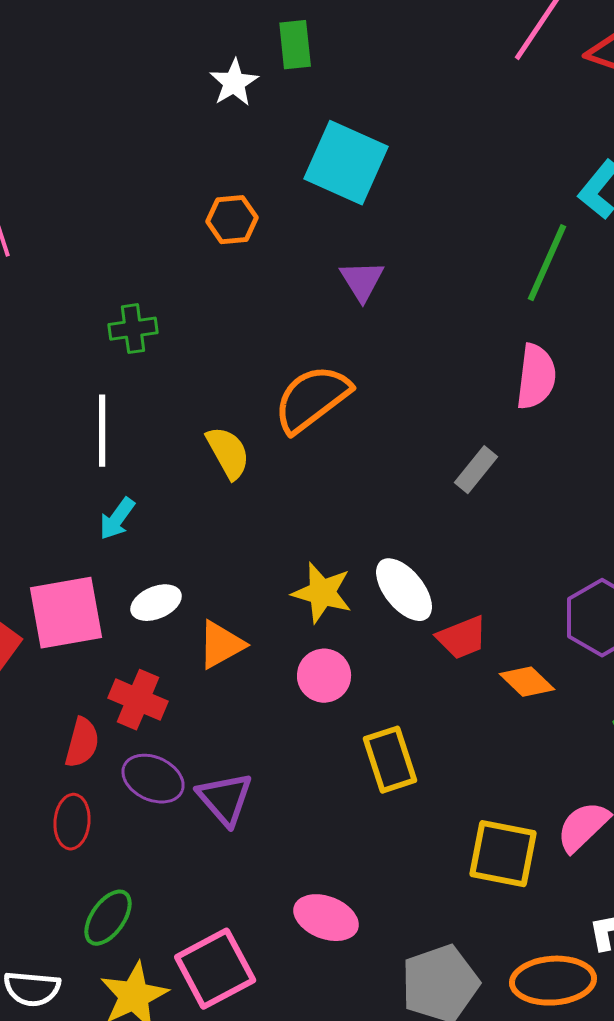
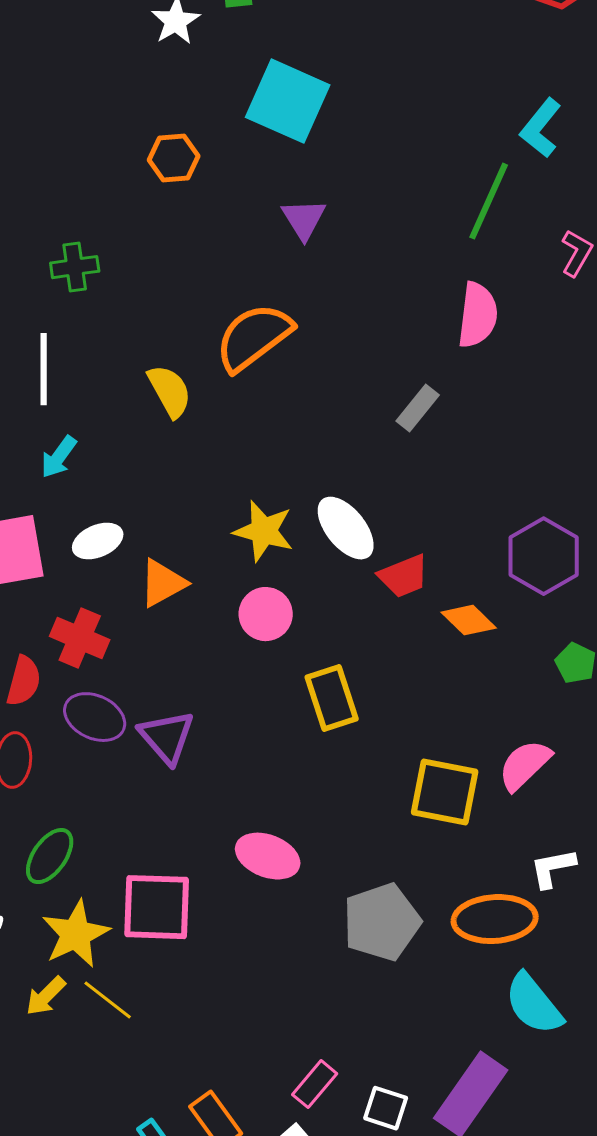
pink square: (215, 969) -> (157, 907), turned 30

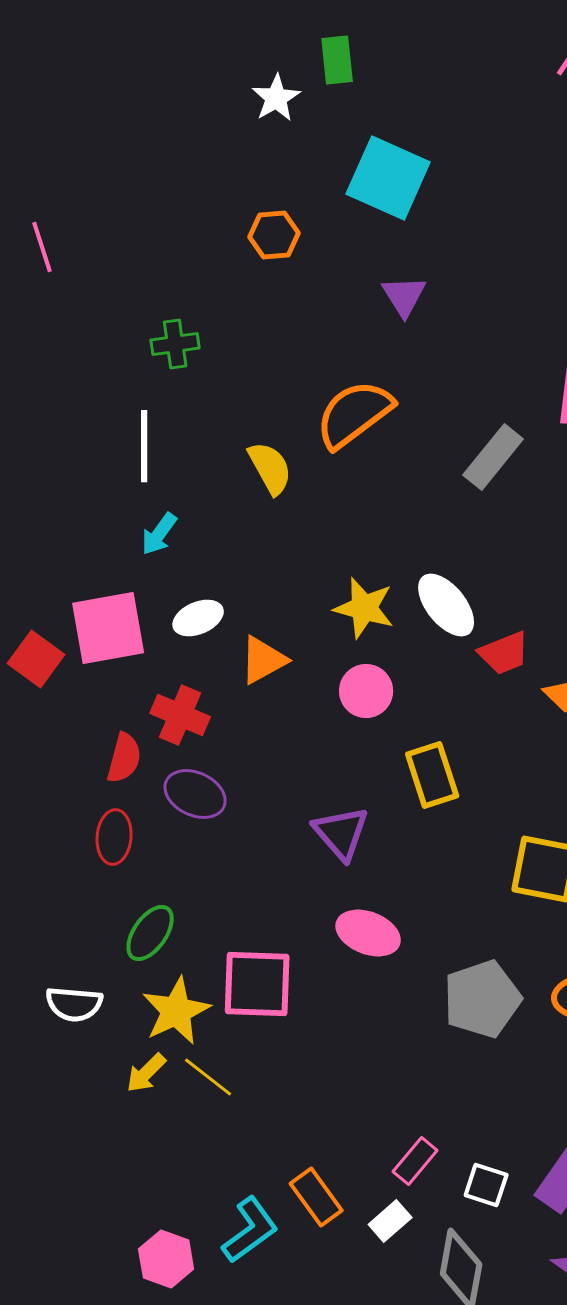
gray rectangle: (418, 408) -> (493, 457), moved, size x1.4
purple triangle: (167, 737) -> (341, 833), moved

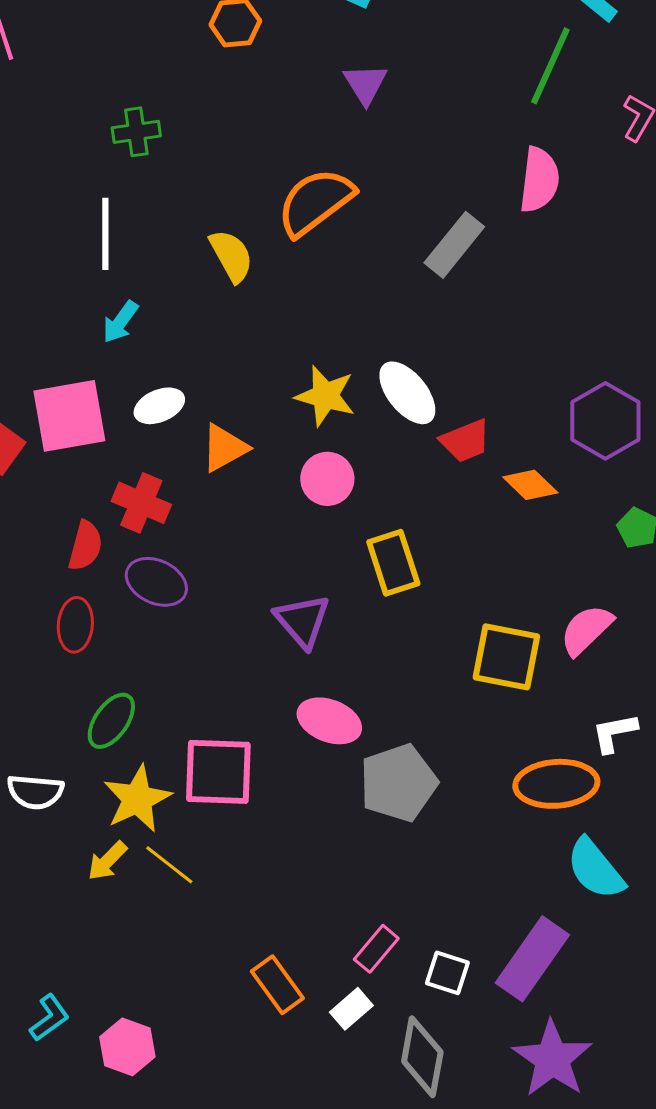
gray pentagon: (482, 999) -> (398, 783), moved
cyan L-shape: (250, 1230) -> (49, 1018), moved, size x0.7

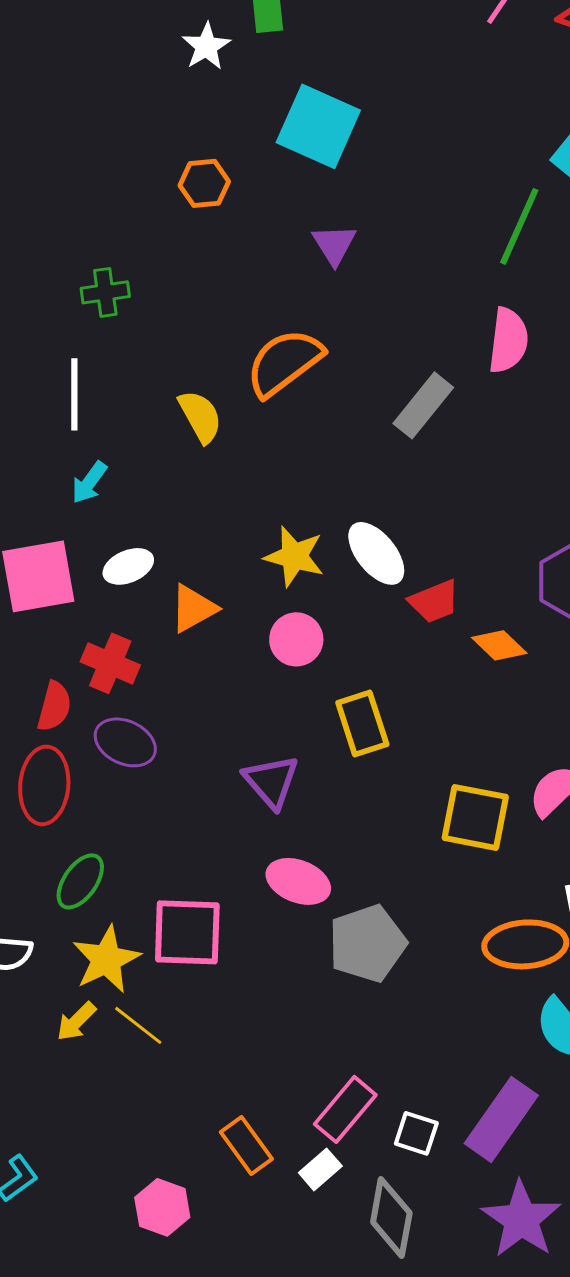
red ellipse: (75, 625) -> (44, 785), size x1.4
pink rectangle: (376, 949) -> (345, 1109), size x1.4
pink hexagon: (127, 1047) -> (162, 1207), moved

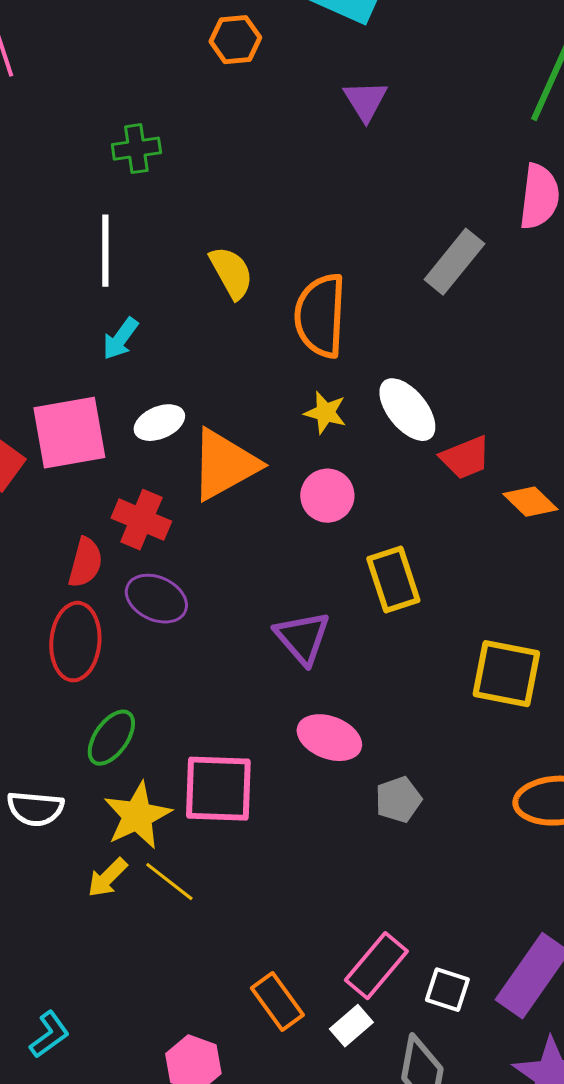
orange semicircle: (284, 362) -> (320, 316), moved, turned -50
yellow star: (294, 556) -> (325, 413), size x0.7
orange triangle: (193, 608) -> (224, 465), size x1.5
gray pentagon: (367, 943) -> (398, 800), size x0.6

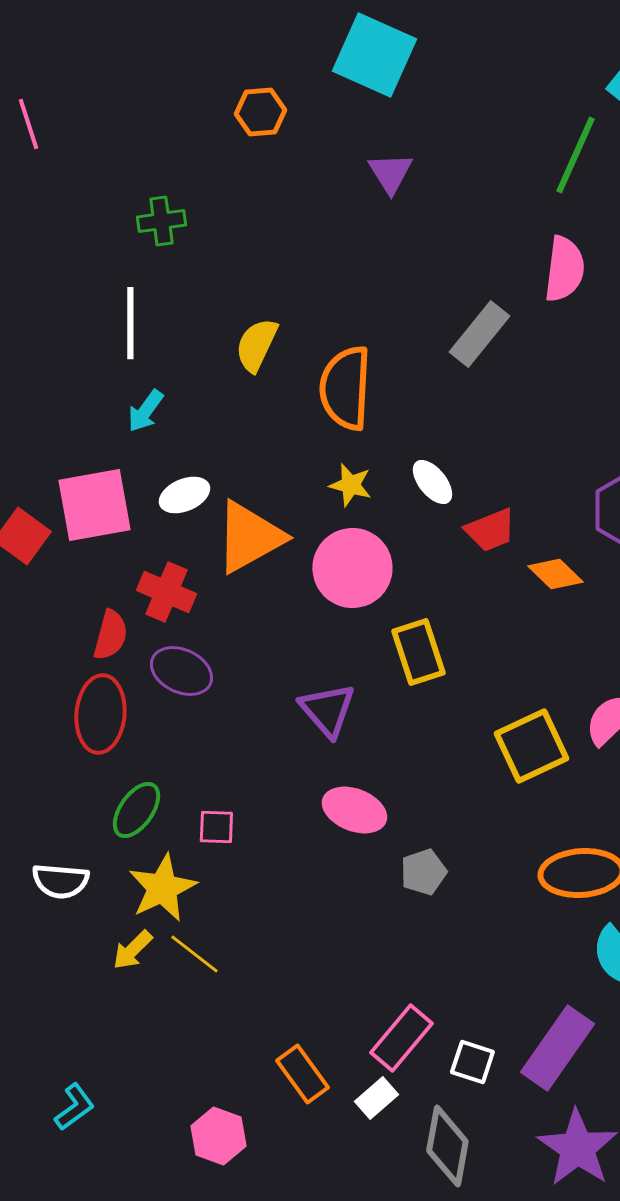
yellow semicircle: (231, 273) -> (256, 345), turned -126
white ellipse: (407, 410) -> (432, 482), size x0.7
pink circle: (327, 496) -> (352, 568), size x1.5
yellow square: (506, 674) -> (531, 746), turned -36
pink square: (218, 789) -> (216, 827), moved, size x0.5

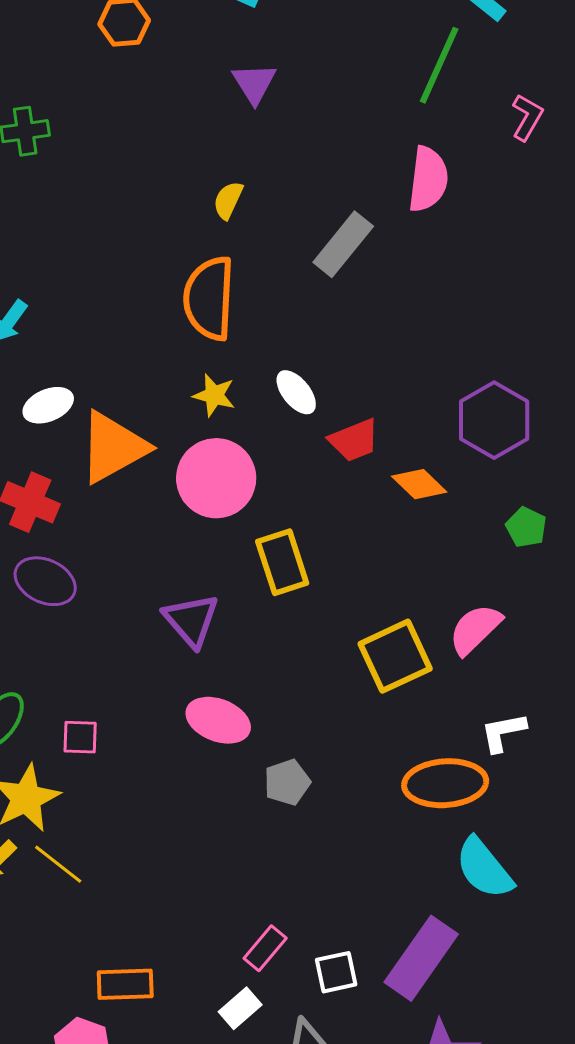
yellow semicircle: (256, 345) -> (228, 200), moved, size x0.7
pink rectangle: (401, 1038) -> (265, 948), size x0.7
white square: (472, 1062) -> (336, 972), turned -30
orange rectangle: (302, 1074) -> (125, 984), moved, turned -56

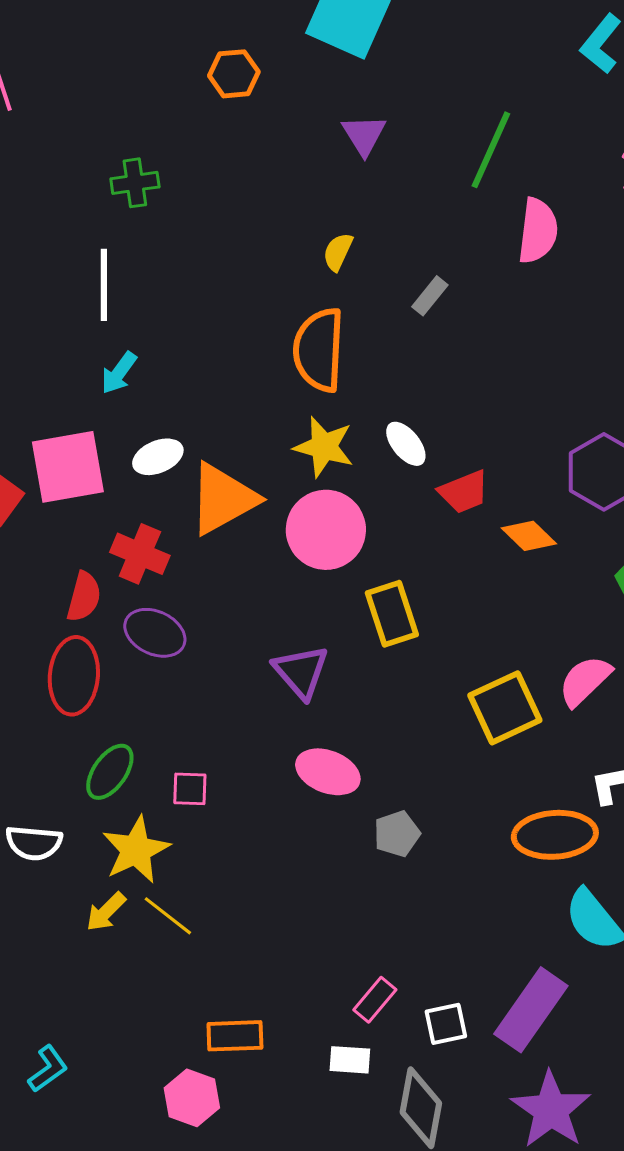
green line: (439, 65) -> (491, 150), moved
gray rectangle: (343, 244) -> (430, 296), moved, size x0.6
yellow star: (214, 395) -> (324, 447), size x1.4
white rectangle: (240, 1008) -> (350, 1060), turned 45

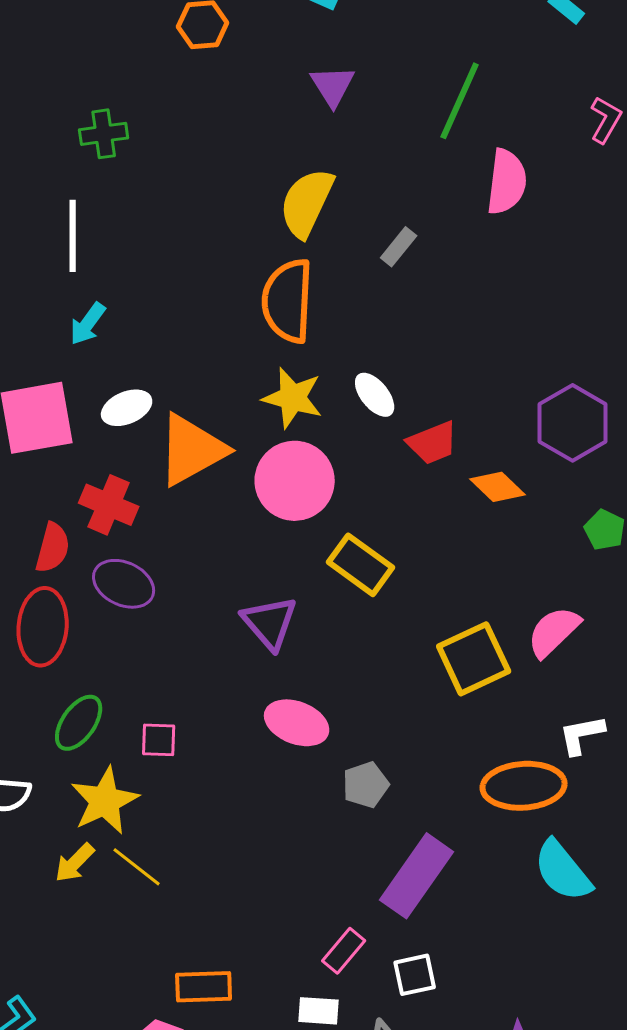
yellow semicircle: (338, 252) -> (307, 203), size x1.8
yellow rectangle: (392, 614) -> (361, 565), turned -36
purple rectangle: (531, 1010) -> (417, 876), moved

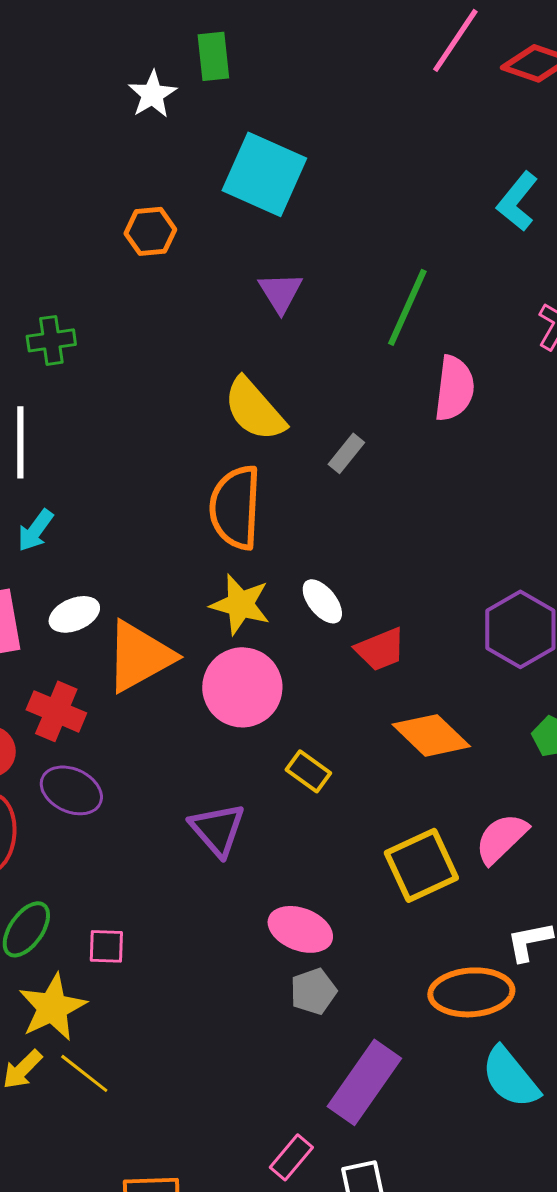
yellow semicircle: (307, 203) -> (254, 409), turned -66
orange diamond: (498, 487) -> (431, 735), moved, size x1.4
yellow rectangle: (361, 565) -> (308, 771), size x0.7
pink ellipse: (297, 723) -> (300, 929), moved

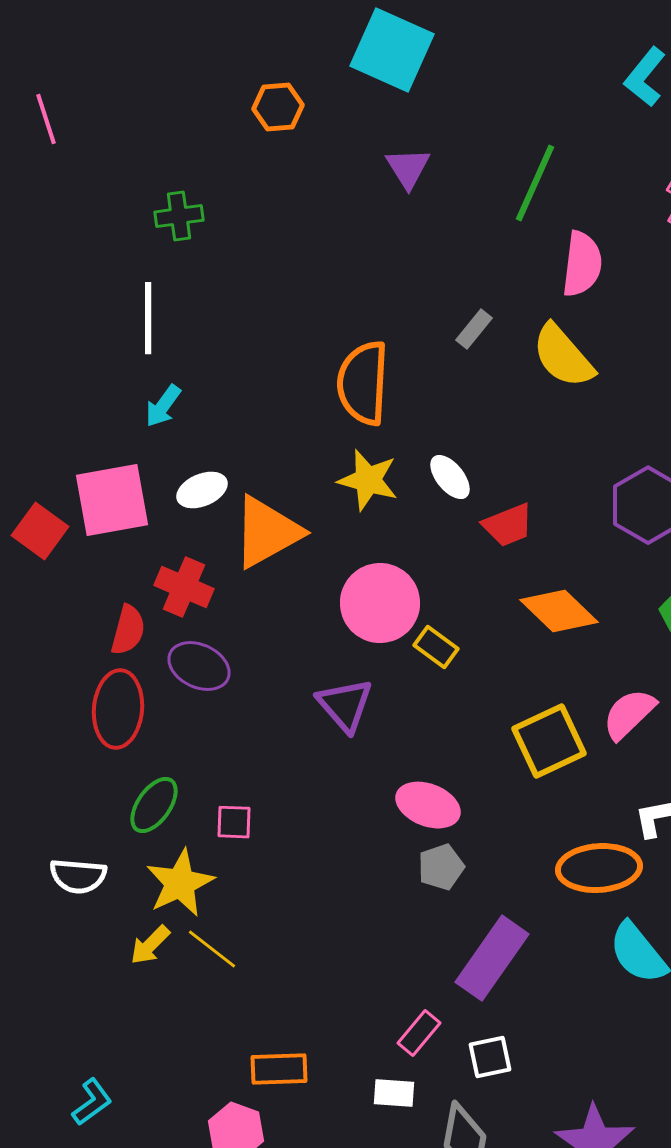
yellow semicircle: (254, 409) -> (563, 356), moved
pink circle: (242, 687) -> (380, 603), moved

